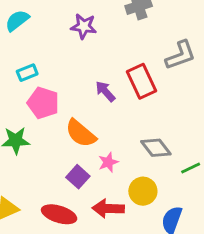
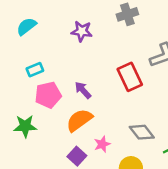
purple arrow: (105, 91) -> (83, 90), moved
pink pentagon: (43, 103) -> (48, 95), turned -30
orange semicircle: (81, 133) -> (79, 120), turned 104

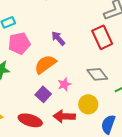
red rectangle: (130, 77) -> (102, 37), moved
purple arrow: (83, 90) -> (58, 38), moved

